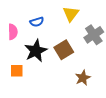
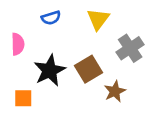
blue semicircle: (37, 22) -> (51, 18), moved
brown star: (83, 78) -> (115, 91), moved

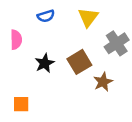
black star: (50, 70) -> (45, 63), size x0.7
orange square: (23, 98) -> (21, 104), moved

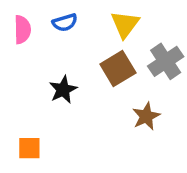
pink semicircle: (16, 40) -> (22, 30), moved
brown square: (79, 62) -> (118, 68), moved

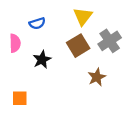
blue semicircle: (65, 22) -> (37, 23), moved
pink semicircle: (22, 30) -> (15, 43), moved

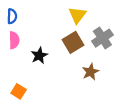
blue semicircle: (37, 23) -> (12, 16), moved, turned -72
orange square: (20, 98) -> (19, 91), turned 32

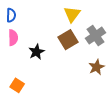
brown star: (90, 72) -> (97, 67), moved

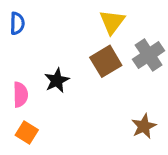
pink semicircle: (13, 38) -> (20, 95), moved
brown star: (97, 67) -> (144, 126), moved

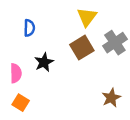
blue semicircle: (17, 23) -> (29, 28), moved

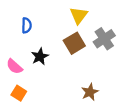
pink semicircle: (16, 73) -> (14, 66), turned 133
brown star: (111, 98) -> (90, 92), moved

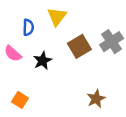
yellow triangle: (79, 15) -> (57, 17), moved
pink semicircle: (14, 66) -> (13, 54), moved

